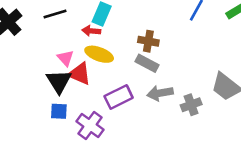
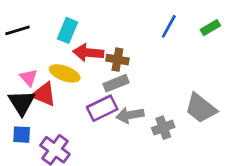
red arrow: (91, 31) -> (88, 53), moved, size x1.5
gray rectangle: (147, 63) -> (116, 83), turned -50
purple rectangle: (119, 97) -> (102, 108), moved

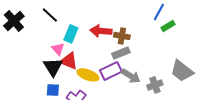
green rectangle: (210, 28) -> (168, 26), moved
black line: (17, 30) -> (50, 15), turned 60
cyan rectangle: (67, 30) -> (71, 34), moved
yellow ellipse: (65, 73) -> (88, 75), moved
gray arrow: (130, 115) -> (131, 76), turned -138

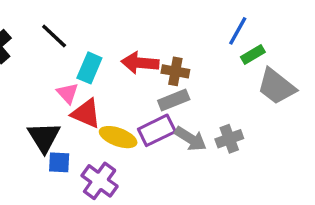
black triangle: (53, 67) -> (44, 137), moved
gray trapezoid: (182, 71) -> (276, 87), moved
gray cross: (155, 85) -> (229, 139), moved

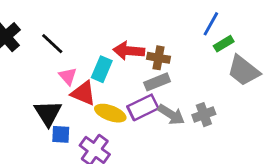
black line: (54, 36) -> (52, 44), moved
cyan rectangle: (89, 68) -> (102, 69), moved

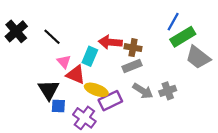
green rectangle: (224, 44) -> (183, 37), size x1.6
purple rectangle: (143, 107) -> (110, 101), moved

